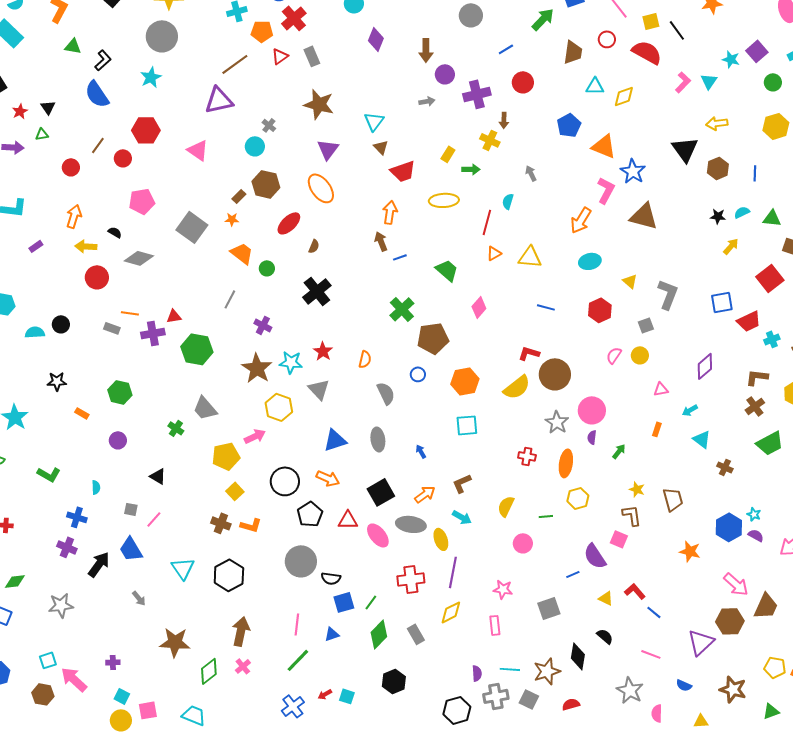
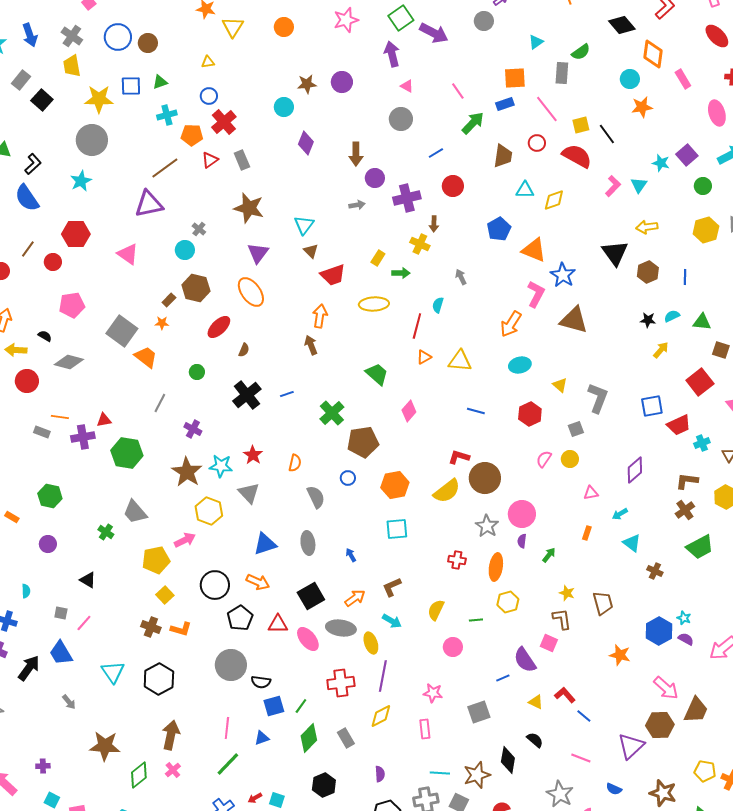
orange trapezoid: (242, 253) -> (146, 357), moved
blue line: (400, 257) -> (287, 394), moved
purple semicircle: (477, 673) -> (380, 774), moved

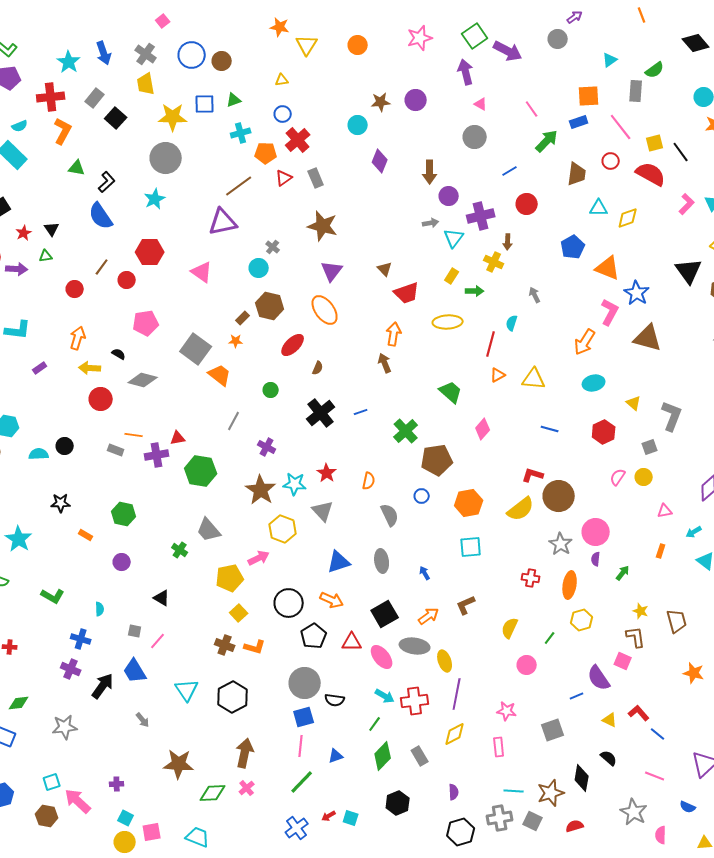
cyan triangle: (304, 225) -> (454, 238), moved
green line: (476, 620) -> (550, 638), turned -48
cyan arrow: (392, 621) -> (385, 696), moved
blue square: (274, 706) -> (304, 717), moved
green diamond: (139, 775) -> (213, 793), turned 36

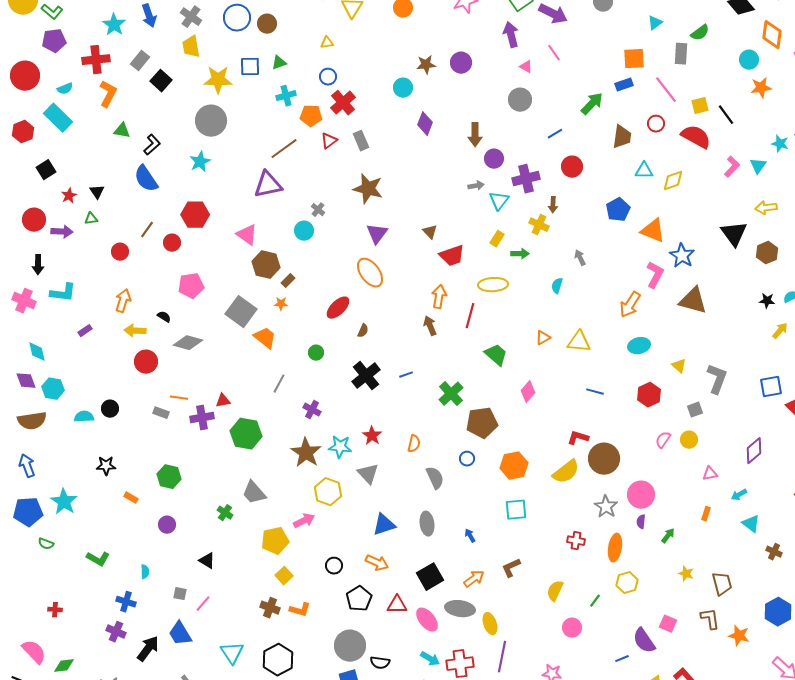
pink line: (532, 109) -> (554, 53), moved
brown hexagon: (270, 306) -> (266, 265), moved
red line: (491, 344) -> (470, 316), moved
black circle: (289, 603) -> (334, 566), size x0.6
brown L-shape: (636, 637) -> (710, 619), moved

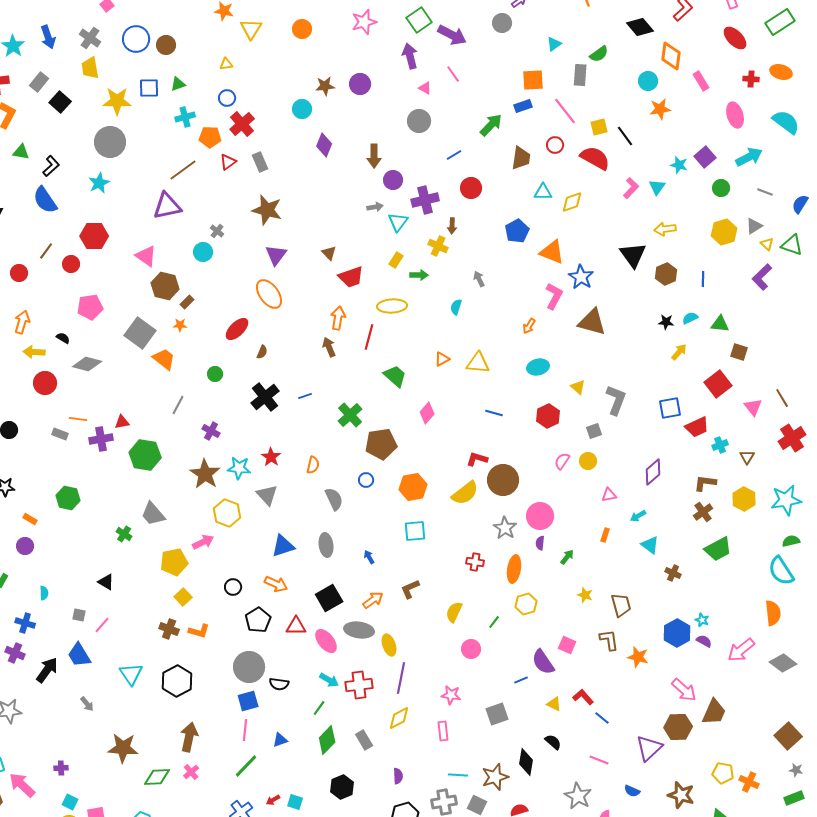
orange arrow: (630, 305) -> (529, 326), size x0.6
purple circle: (167, 525) -> (25, 546), moved

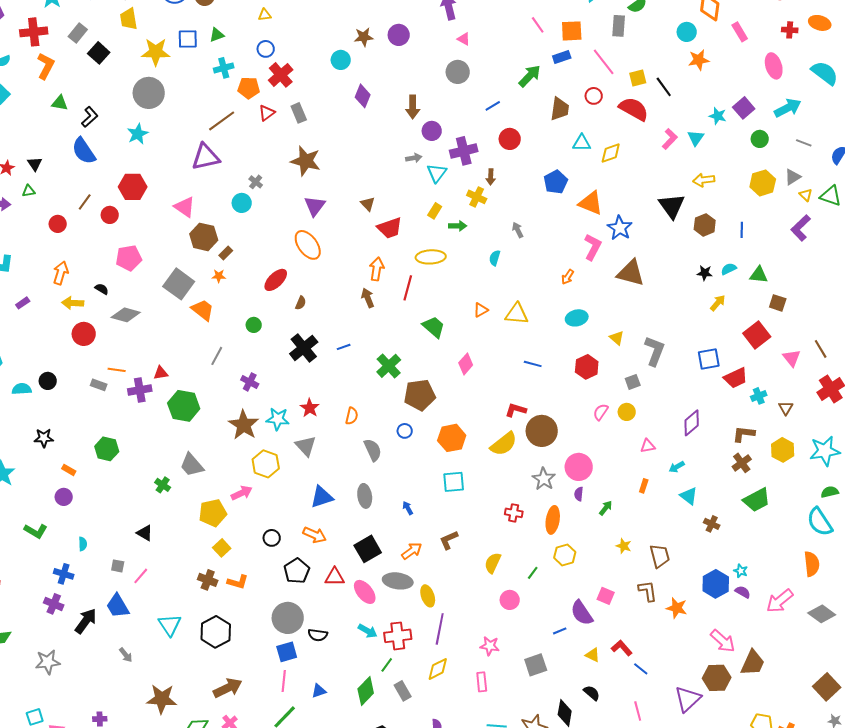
pink line: (453, 74) -> (538, 25), moved
green line: (319, 708) -> (387, 665), moved
brown arrow: (189, 737) -> (228, 688), turned 52
pink line: (599, 760) -> (638, 711), turned 54

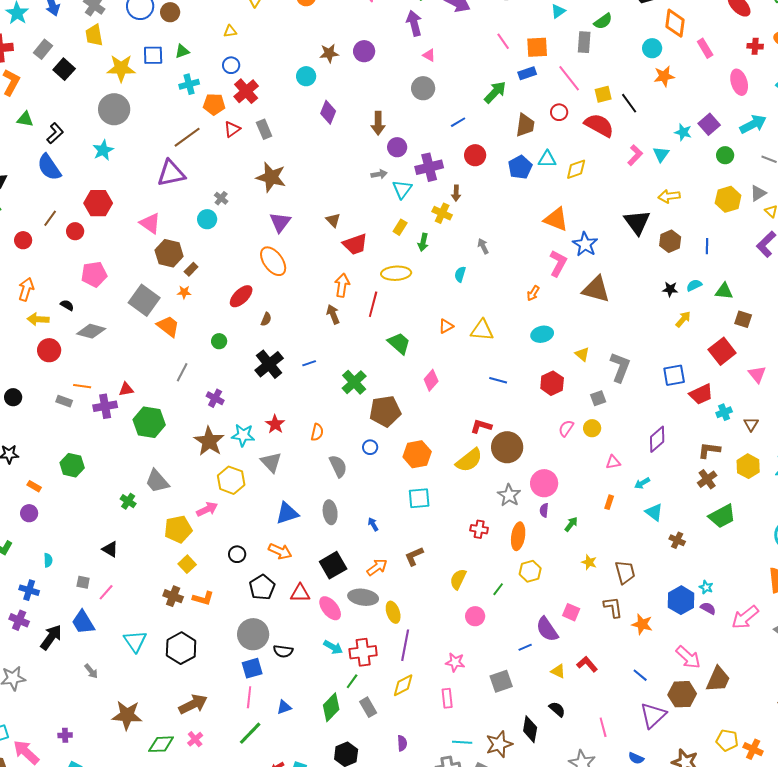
blue pentagon: (556, 182) -> (520, 167), moved
green arrow: (458, 226) -> (423, 242), turned 102
blue line: (641, 669) -> (640, 675), moved

